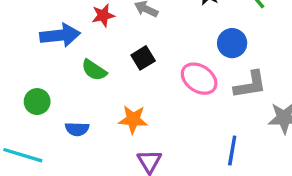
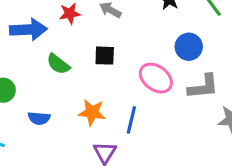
black square: (143, 58) -> (105, 56), turned 30
blue line: (232, 151) -> (131, 120), moved

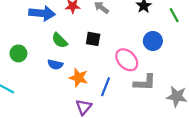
gray L-shape: (203, 87) -> (145, 82), moved
blue semicircle: (39, 118) -> (55, 64), moved

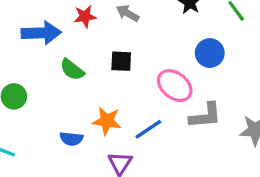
blue semicircle: (55, 64) -> (71, 139), moved
blue line: (105, 87) -> (148, 129), turned 42

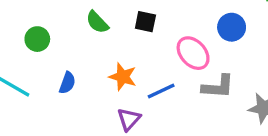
blue semicircle: (71, 139) -> (67, 83), moved, turned -85

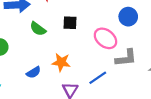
blue semicircle: (67, 83) -> (34, 72), moved, turned 48
blue line: (161, 91) -> (98, 78), moved

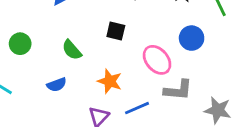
green semicircle: (38, 29) -> (72, 50), moved
orange star: (61, 62) -> (110, 81), moved

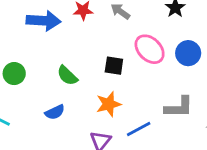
black square: (116, 31) -> (114, 66), moved
pink ellipse: (157, 60) -> (150, 49), moved
orange star: (110, 81) -> (109, 104), turned -30

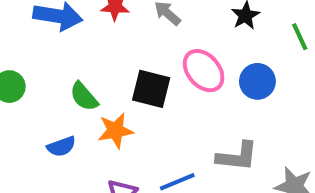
black square: (114, 66) -> (151, 89), size x1.4
orange star: (109, 104) -> (116, 131), moved

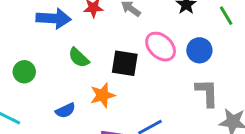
green semicircle: (84, 97) -> (79, 58), moved
gray L-shape: (237, 156) -> (207, 93), moved, turned -92

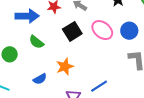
green semicircle: (79, 58) -> (36, 42), moved
black square: (125, 63) -> (72, 31), moved, turned -36

